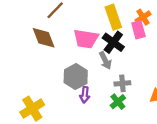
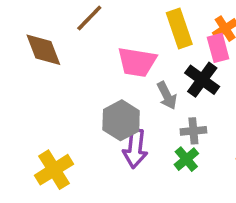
brown diamond: (44, 38) -> (43, 50), moved
black cross: (113, 42) -> (202, 80), moved
purple arrow: (85, 95) -> (135, 149), size x1.5

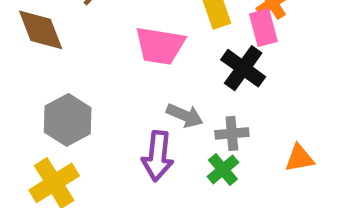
gray arrow: (167, 96) -> (185, 115), moved, turned -40
gray hexagon: (121, 120) -> (68, 120), moved

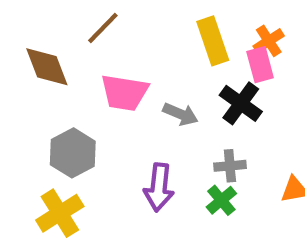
pink trapezoid: (160, 46) -> (124, 93), moved
gray arrow: (185, 115) -> (180, 114), moved

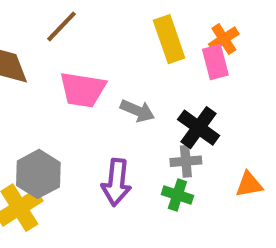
black cross: (241, 103) -> (199, 128), moved
gray hexagon: (73, 153) -> (38, 174), moved
green cross: (221, 200) -> (177, 195), turned -32

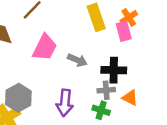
pink trapezoid: (83, 90) -> (45, 48), turned -72
black cross: (199, 128) -> (114, 70), turned -35
orange triangle: (249, 184) -> (130, 98), moved, turned 36

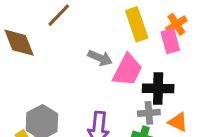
pink trapezoid: (45, 48) -> (128, 70), moved
gray arrow: (77, 60) -> (100, 58), moved

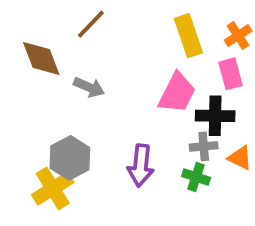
pink rectangle: (170, 41) -> (230, 74), moved
gray arrow: (100, 58) -> (89, 87), moved

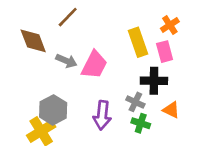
yellow rectangle: (188, 36) -> (138, 42), moved
pink trapezoid: (177, 93) -> (94, 65), moved
gray cross: (204, 146) -> (135, 102), moved, turned 30

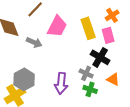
pink trapezoid: (94, 65) -> (57, 26), moved
black cross: (154, 81) -> (100, 57), turned 30

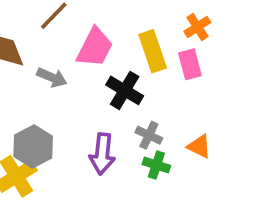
black cross: (100, 57) -> (125, 90), moved

